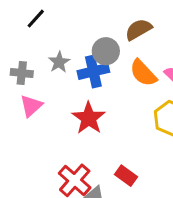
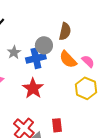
brown semicircle: (138, 29) -> (65, 31), turned 132
red rectangle: (126, 176) -> (57, 125), turned 48

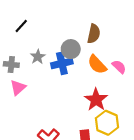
red star: (33, 88) -> (96, 100), moved
yellow hexagon: (86, 88) -> (107, 123), moved

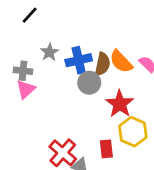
brown semicircle: (94, 34) -> (102, 64), moved
gray circle: (71, 49) -> (89, 83), moved
gray cross: (11, 64) -> (23, 71), moved

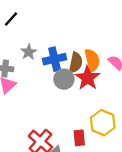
orange semicircle: (121, 62) -> (92, 60), turned -150
red star: (120, 104) -> (87, 78), moved

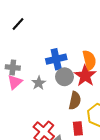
gray star: (29, 52) -> (39, 83), moved
brown semicircle: (76, 63) -> (75, 101), moved

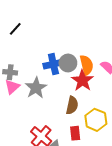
gray circle: (64, 77) -> (68, 63), moved
gray star: (39, 83) -> (36, 88), size x1.5

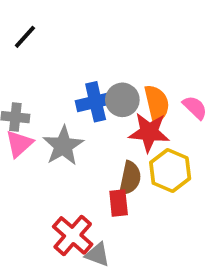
red star: (82, 81) -> (149, 132), turned -30
yellow hexagon: (96, 120) -> (170, 171), moved
red rectangle: (75, 133) -> (119, 203), moved

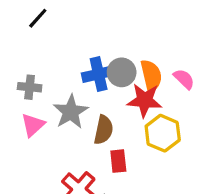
pink triangle: (19, 144) -> (33, 125), moved
brown semicircle: (130, 178) -> (104, 130), moved

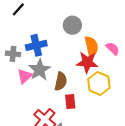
gray circle: (122, 72) -> (72, 25), moved
blue cross: (99, 74) -> (36, 45), moved
pink triangle: (33, 125) -> (25, 76), moved

